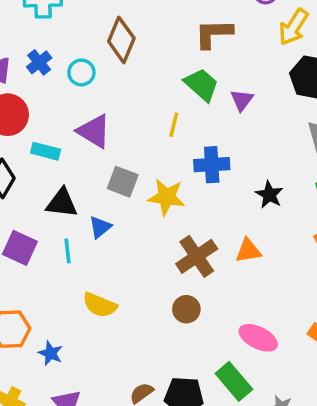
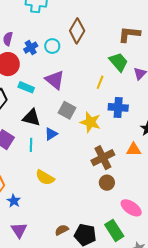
blue cross: (39, 62) -> (31, 48), moved
orange triangle: (248, 251) -> (134, 150), moved
brown circle: (186, 309) -> (107, 183), moved

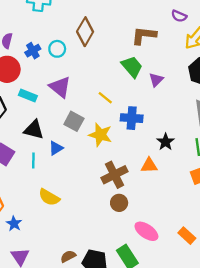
yellow line: (100, 82) -> (105, 98), moved, turned -72

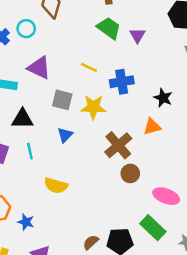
blue triangle: (56, 148) -> (65, 135), moved

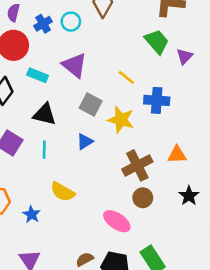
black star: (163, 98) -> (189, 196), moved
pink ellipse: (166, 196) -> (117, 221), moved
blue star: (26, 222) -> (32, 214), moved

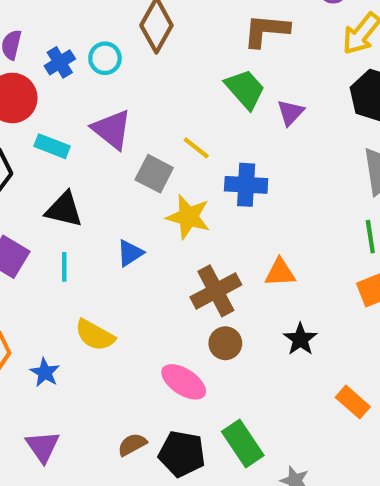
gray square: (91, 104) -> (154, 174), moved

